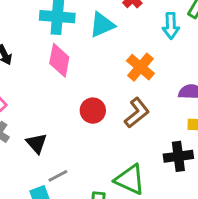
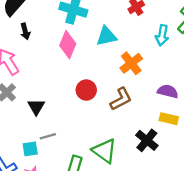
cyan triangle: (102, 25) -> (106, 36), moved
black cross: (178, 156) -> (147, 140), turned 35

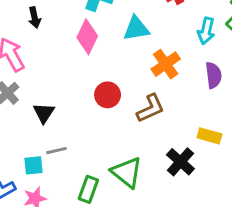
purple semicircle: (168, 91) -> (213, 75), moved, turned 66

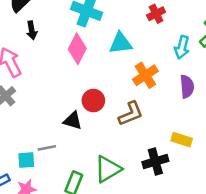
black triangle: (44, 113) -> (73, 121), moved, turned -48
black cross: (180, 162) -> (155, 162), turned 30
green triangle: (127, 172) -> (108, 169), turned 48

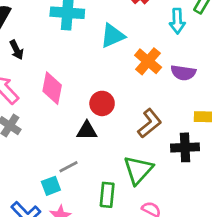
pink diamond: (77, 49) -> (52, 88), moved
purple semicircle: (187, 86) -> (183, 73), moved, turned 120
brown L-shape: (131, 114) -> (150, 123), moved
black cross: (155, 162) -> (185, 147), turned 30

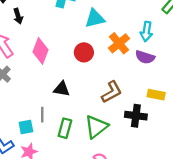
cyan arrow: (177, 21) -> (146, 32), moved
red circle: (102, 103) -> (84, 52), moved
gray line: (68, 167) -> (42, 115), turned -72
green rectangle: (107, 195) -> (65, 128), moved

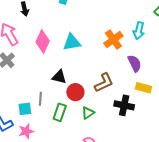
cyan triangle: (95, 18) -> (72, 42), moved
red circle: (84, 52) -> (75, 92), moved
purple semicircle: (145, 57) -> (135, 63), moved, turned -138
green triangle: (96, 127) -> (88, 113), size x0.6

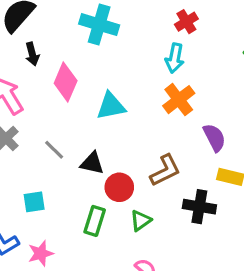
cyan arrow: (139, 31) -> (175, 58), moved
pink diamond: (43, 42) -> (66, 82), moved
gray line: (40, 99) -> (54, 150), moved, turned -48
cyan square: (25, 109) -> (34, 202), moved

